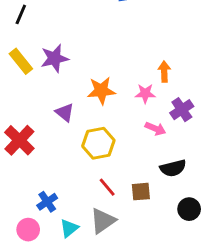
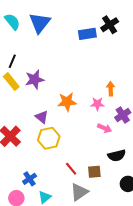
black line: (21, 14) -> (12, 61), moved
yellow hexagon: (98, 143) -> (49, 138), moved
gray triangle: (103, 221) -> (79, 192), moved

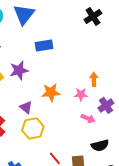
blue rectangle: (87, 34) -> (44, 45), moved

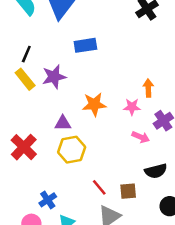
purple triangle: (26, 107) -> (63, 123), turned -40

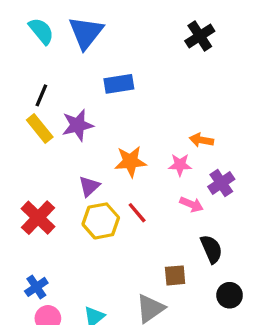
orange arrow: (148, 88) -> (201, 140), turned -78
purple triangle: (63, 123) -> (89, 186), turned -42
black semicircle: (156, 171) -> (211, 249), turned -100
red line: (99, 187) -> (137, 213), moved
blue cross: (48, 200) -> (36, 287), moved

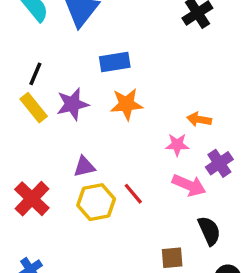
orange star: (130, 161) -> (127, 104), moved
purple triangle: (89, 186) -> (84, 167), turned 30
pink arrow: (192, 204) -> (189, 185), size x1.4

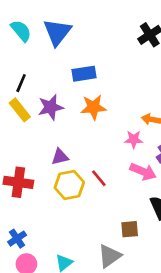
red cross: (32, 199) -> (18, 182), turned -36

